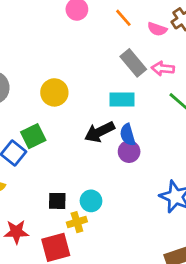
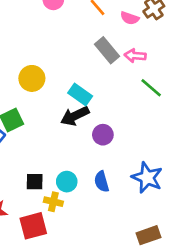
cyan rectangle: (122, 99) -> (80, 94), moved, turned 35
blue semicircle: (128, 135) -> (102, 182), moved
yellow cross: (77, 222) -> (53, 202), turned 30

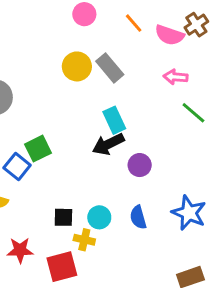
pink semicircle: (130, 18) -> (169, 35), size x1.4
gray rectangle: (107, 50) -> (110, 68), moved
yellow circle: (32, 78) -> (77, 66), moved
cyan rectangle: (80, 94) -> (114, 120), turned 30

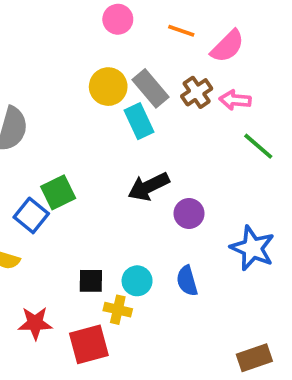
orange line: (134, 23) -> (181, 31), turned -30
brown cross: (196, 25) -> (197, 92), moved
pink semicircle: (169, 35) -> (227, 46), turned -64
cyan rectangle: (114, 120) -> (139, 121), moved
blue star: (189, 213) -> (252, 248), moved

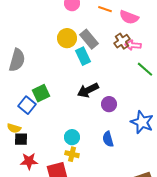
pink semicircle: (227, 46) -> (129, 17), turned 66
brown cross: (197, 92) -> (122, 41), moved
black square: (91, 281) -> (21, 139), moved
cyan circle: (137, 281) -> (72, 137), moved

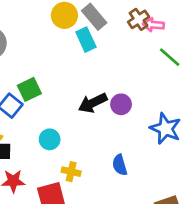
black arrow: (88, 90) -> (93, 103), moved
cyan circle: (72, 137) -> (50, 139), moved
blue semicircle: (108, 139) -> (120, 165), moved

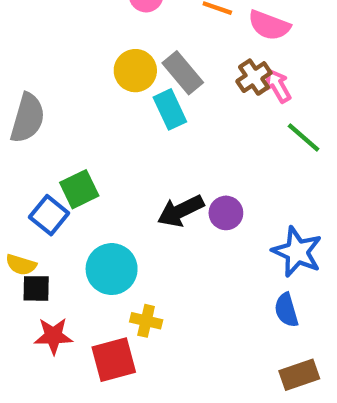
pink arrow: (153, 25) -> (278, 86), turned 55
cyan circle: (50, 139) -> (112, 269), size x1.5
blue semicircle: (120, 165) -> (286, 310), moved

